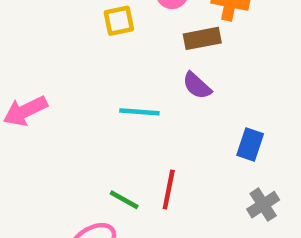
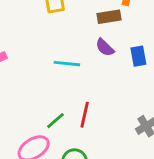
blue rectangle: (250, 145) -> (138, 56), moved, turned -30
green line: (124, 200) -> (55, 121), turned -72

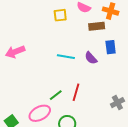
purple semicircle: (105, 47) -> (91, 58), moved
blue rectangle: (138, 56) -> (111, 47), moved

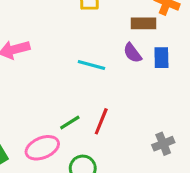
purple semicircle: (91, 58) -> (132, 53), moved

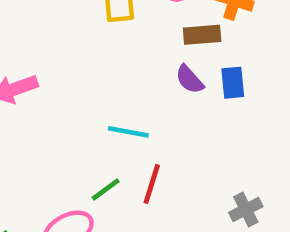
cyan line: (91, 65) -> (128, 132), moved

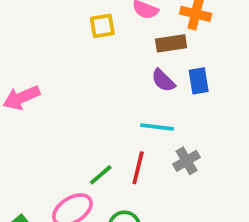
cyan line: (128, 132) -> (157, 127), moved
gray cross: (246, 209) -> (187, 161), moved

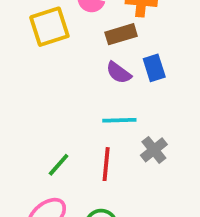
yellow square: (102, 26) -> (49, 27), size x1.5
green line: (101, 175) -> (59, 165), moved

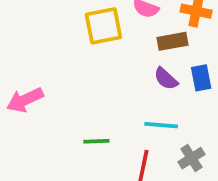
green line: (59, 165) -> (96, 141), moved, turned 40

